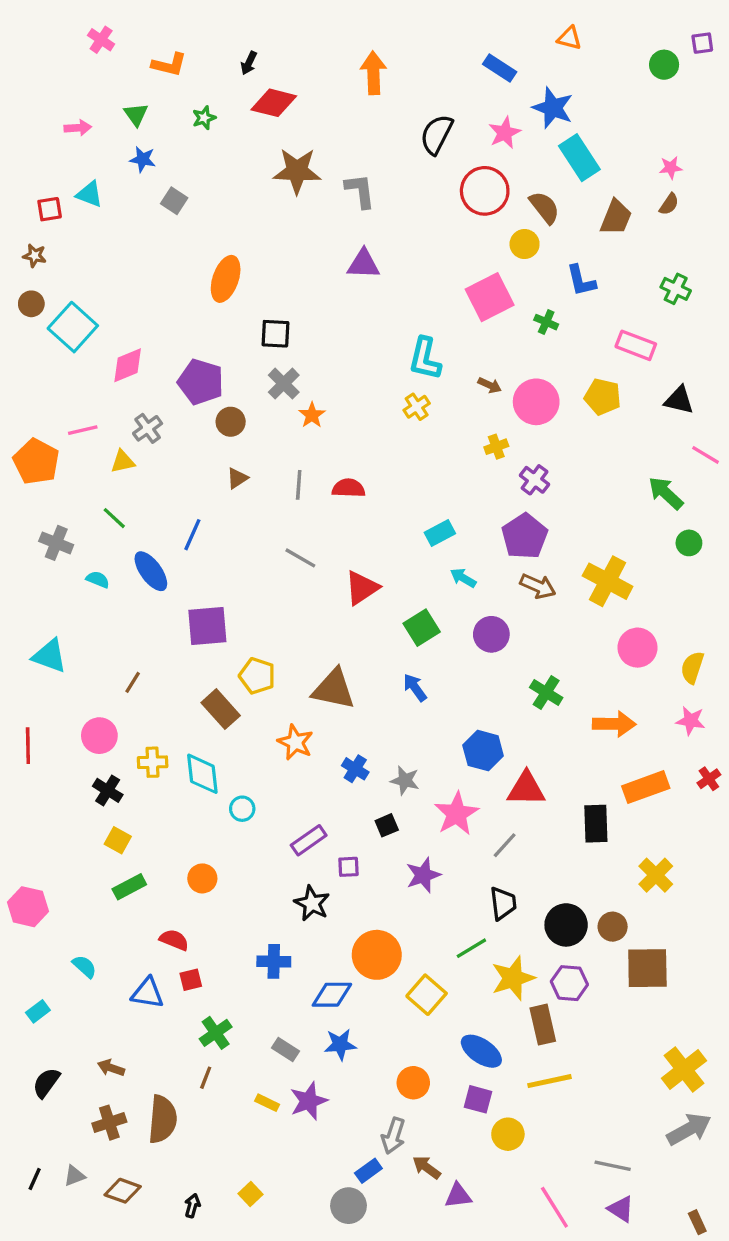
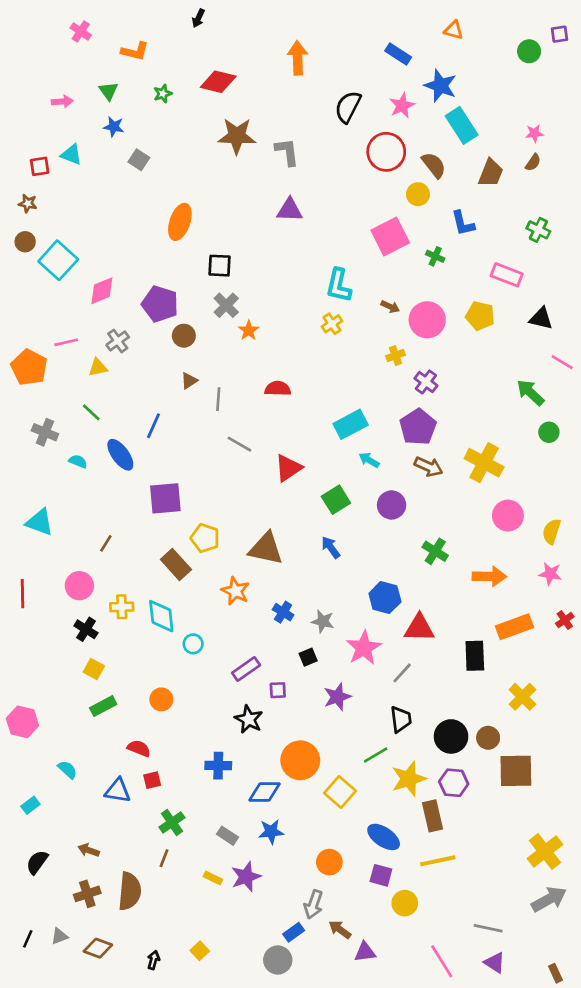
black arrow: (249, 63) -> (198, 18), moved
gray line: (299, 485) -> (218, 399), moved
cyan rectangle: (440, 533) -> (351, 424), size x1.4

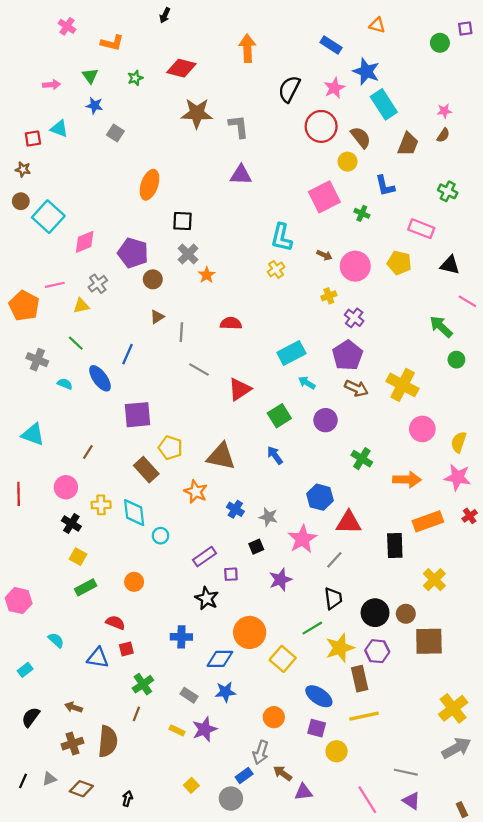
pink star: (550, 574) -> (458, 477), size x1.4
yellow square: (200, 951) -> (191, 785), moved

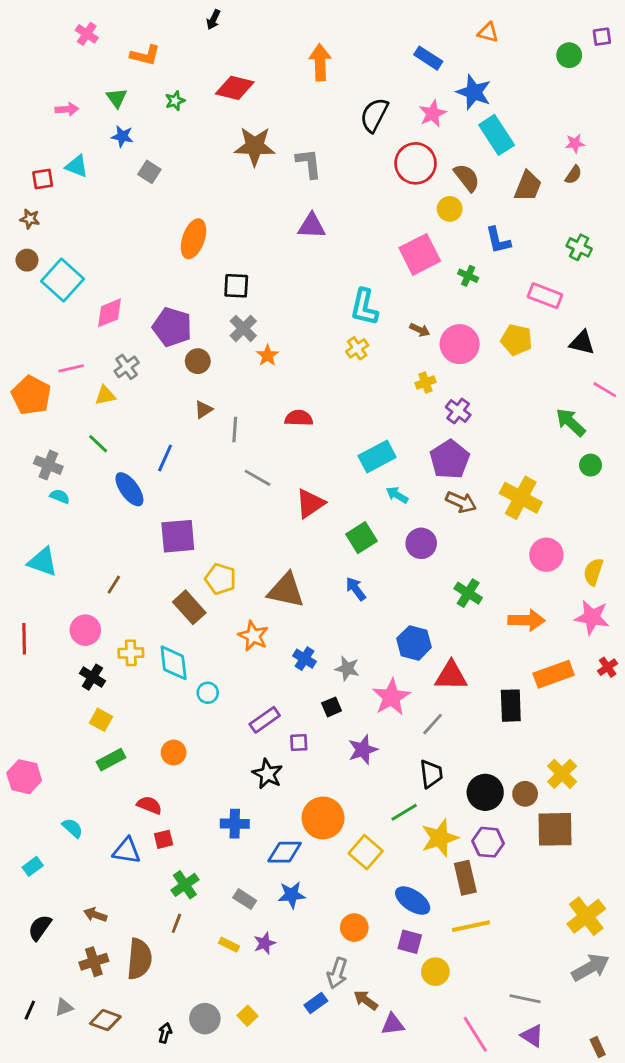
cyan semicircle: (65, 384) -> (60, 496), moved
yellow cross: (434, 580) -> (562, 774), moved
purple star: (205, 729) -> (265, 943), size x0.7
gray circle: (231, 799) -> (205, 1019), moved

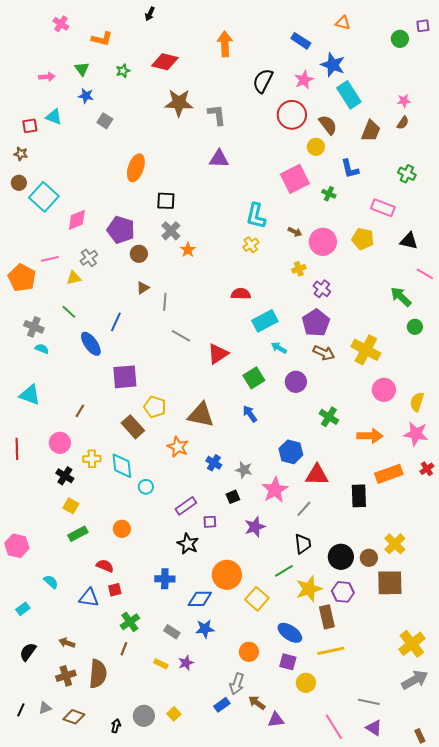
red semicircle: (299, 418) -> (241, 294), moved

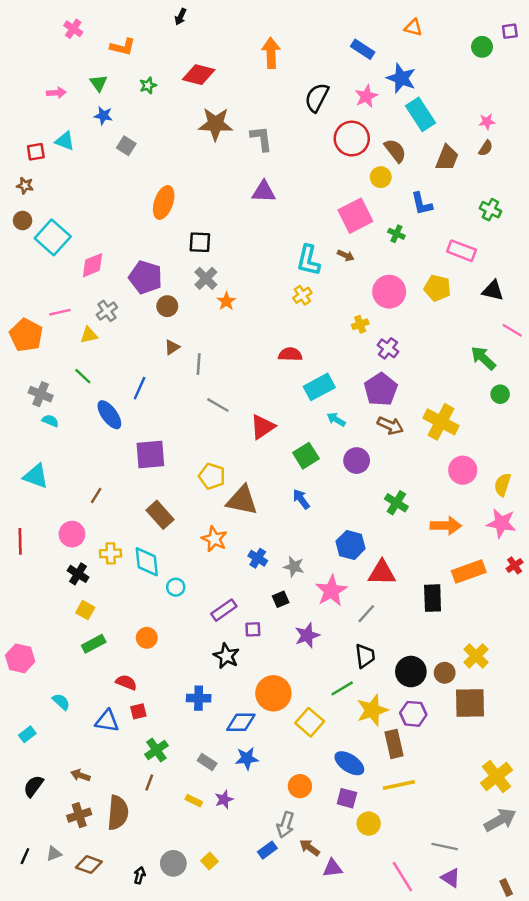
brown arrow: (295, 232) -> (346, 256), moved
yellow pentagon: (155, 407) -> (212, 476), moved

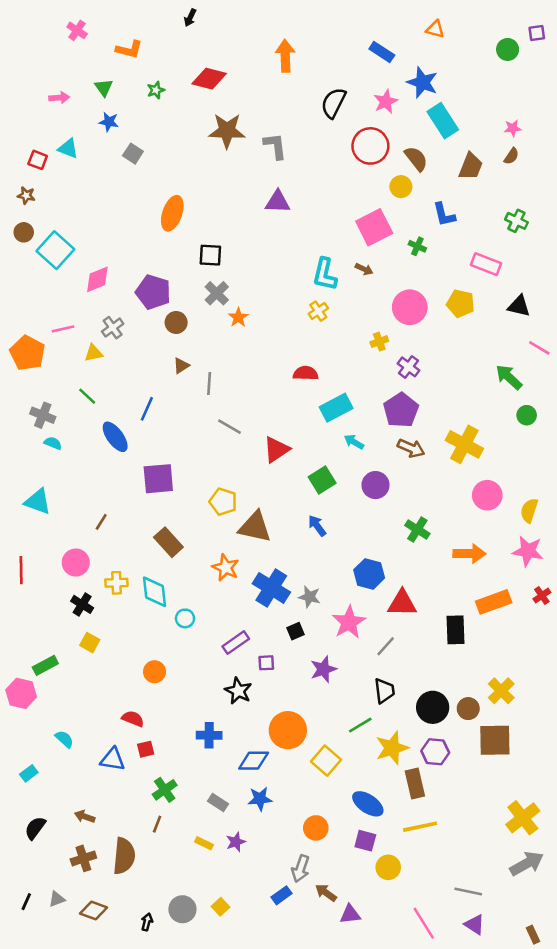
red square: (36, 152) -> (38, 160), turned 30
blue cross: (258, 558) -> (271, 588), size x1.8
green rectangle: (94, 644) -> (45, 665), moved

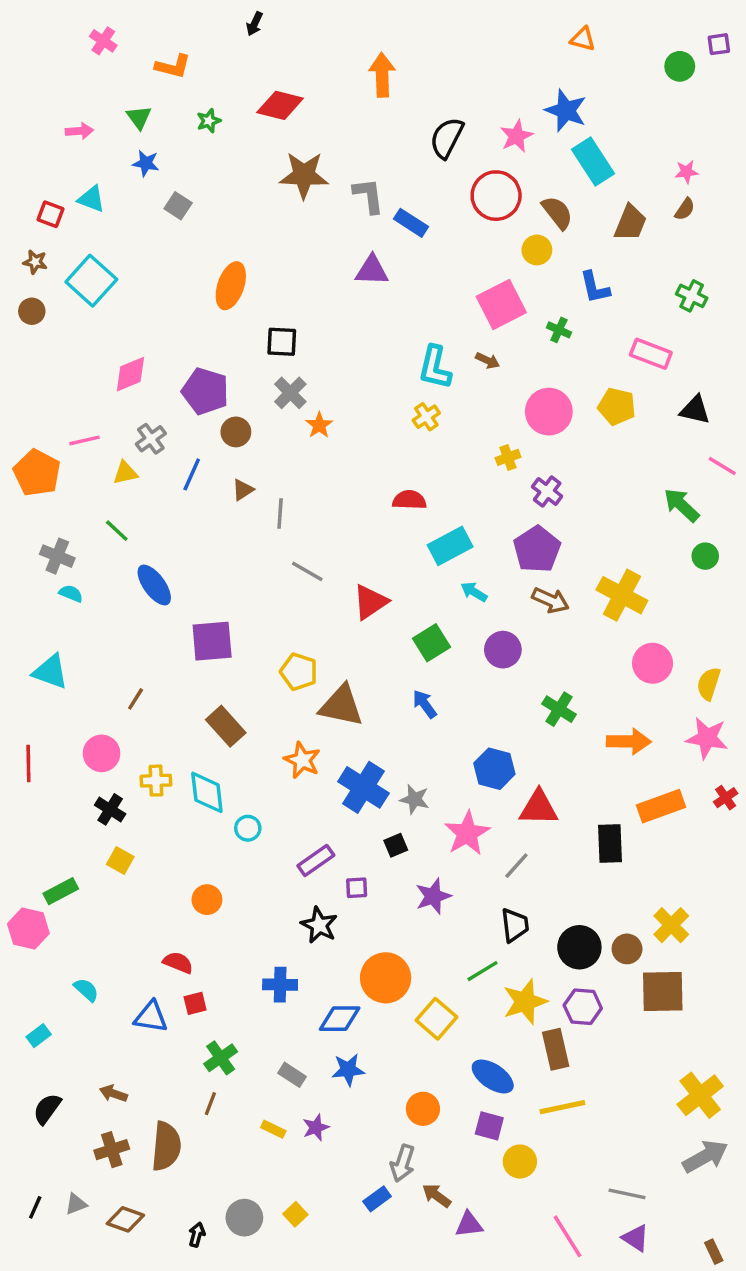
blue rectangle: (382, 52) -> (411, 223), moved
cyan square: (55, 250) -> (91, 281), moved
blue line: (147, 409) -> (192, 474), moved

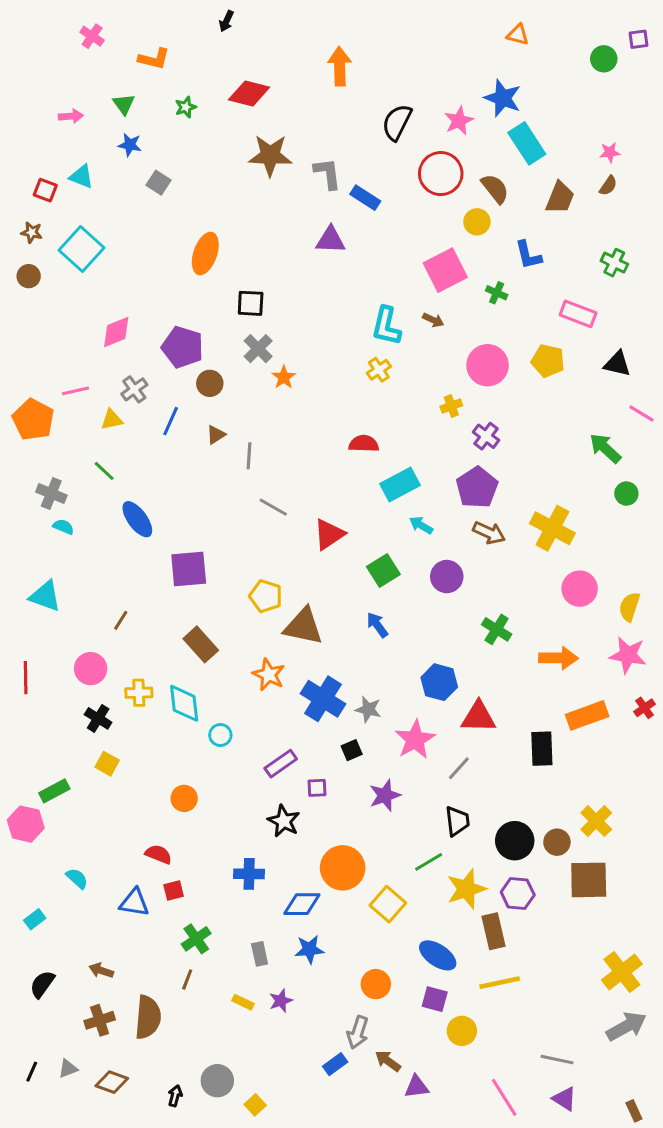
gray rectangle: (292, 1075) -> (260, 954), turned 45
yellow square: (295, 1214) -> (255, 1105), moved

